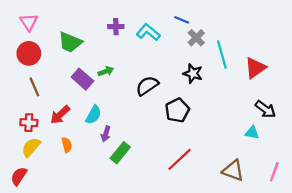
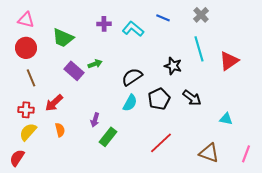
pink triangle: (29, 22) -> (26, 20), turned -42
gray cross: (196, 38) -> (201, 15), moved
black arrow: (265, 109) -> (192, 98), moved
cyan semicircle: (94, 115) -> (130, 103), moved

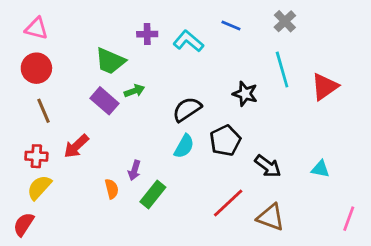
green trapezoid: (63, 38) -> (110, 61), moved
black arrow: (192, 98) -> (268, 166), moved
orange semicircle: (60, 130) -> (112, 189), moved
brown triangle: (209, 153) -> (271, 217), moved

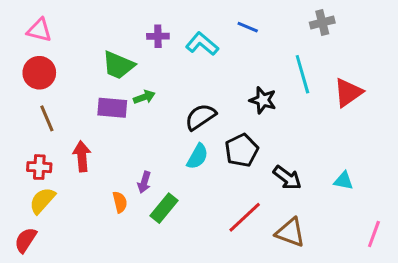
gray cross: (285, 21) -> (322, 23), moved, turned 30
purple rectangle: (105, 101) -> (112, 108), turned -36
red arrow: (76, 146) -> (82, 156), turned 128

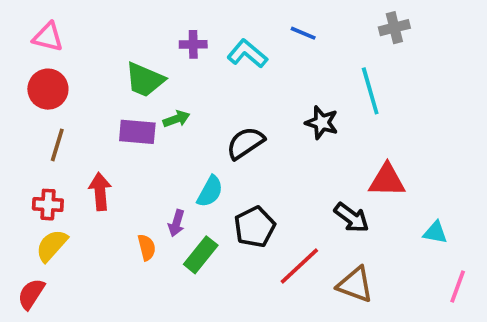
red triangle: (348, 93) -> (387, 180), moved, turned 36
brown line: (47, 118) -> (57, 145), turned 40
black pentagon: (242, 150) -> (255, 227), moved
cyan semicircle: (197, 156) -> (210, 191), moved
cyan triangle: (344, 181) -> (435, 232), moved

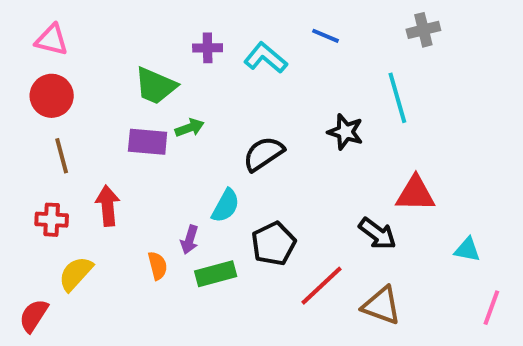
brown line: (57, 145) -> (62, 156), turned -32
yellow semicircle: (52, 245) -> (76, 274), moved
green rectangle: (201, 255) -> (216, 274), turned 36

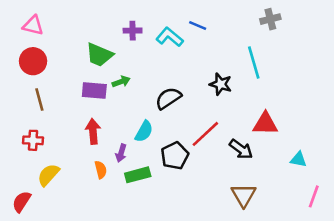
blue line: (325, 36) -> (198, 25), moved
red arrow: (108, 206) -> (93, 131), moved
red line: (321, 286) -> (205, 134), moved
brown triangle: (381, 306) -> (244, 195), turned 40

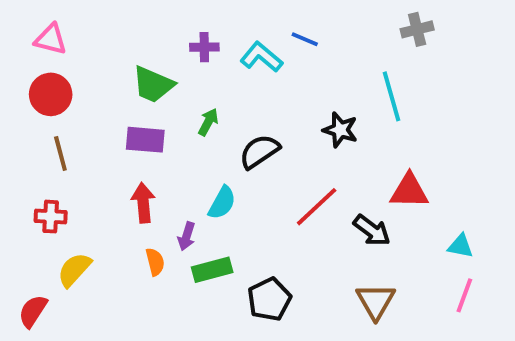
green arrow: (121, 82) -> (208, 122), moved, turned -42
black pentagon: (175, 156) -> (269, 299), moved
pink line: (314, 196) -> (464, 295), moved

